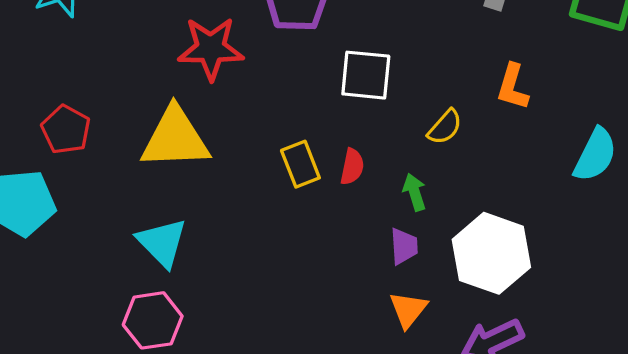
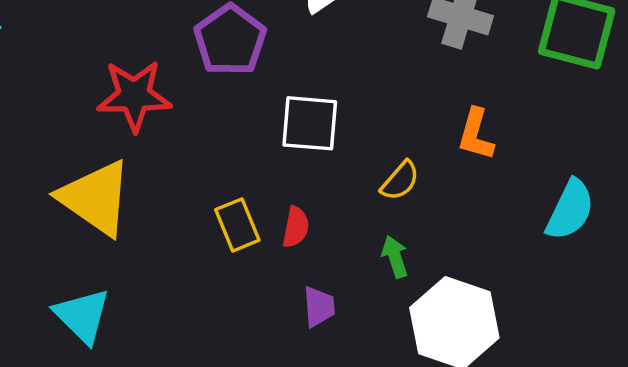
yellow triangle: (175, 138) -> (95, 198), turned 38
green arrow: (415, 192) -> (395, 257), moved
purple trapezoid: (404, 246) -> (319, 307), moved

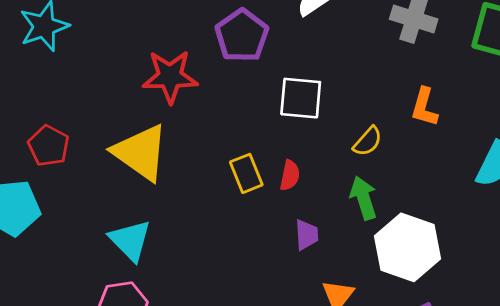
green arrow: (395, 257) -> (364, 198), size x1.4

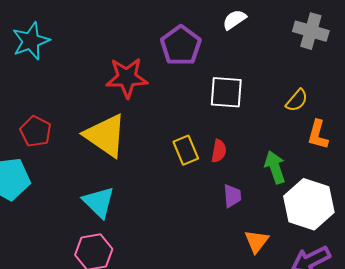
orange L-shape: (424, 107) -> (318, 135), moved
yellow semicircle: (368, 141) -> (297, 100), moved

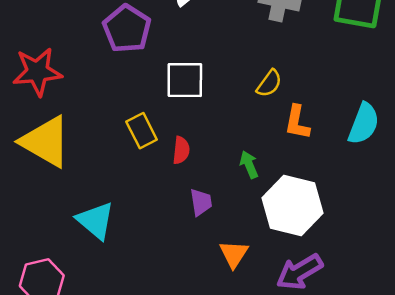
red star: (127, 78) -> (37, 72), moved
yellow rectangle: (186, 150) -> (142, 131), moved
green arrow: (275, 167) -> (249, 165), size x0.7
cyan triangle: (99, 202) -> (95, 220), moved

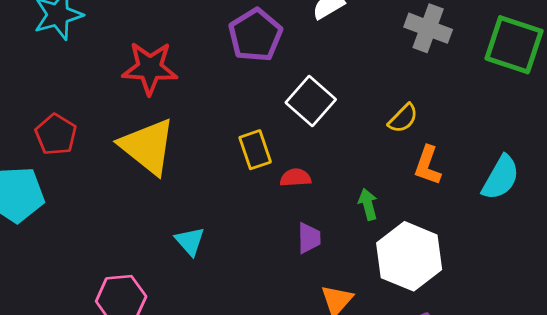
white square: (185, 80) -> (311, 101), turned 33
red semicircle: (181, 150) -> (295, 178), turned -108
cyan triangle: (95, 220) -> (190, 241), size x0.7

